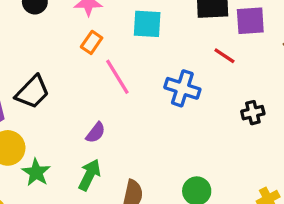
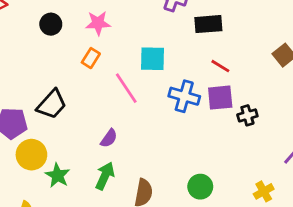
purple square: (250, 21) -> (220, 98), moved
cyan square: (147, 24) -> (153, 59), moved
orange rectangle: (92, 42) -> (91, 58), moved

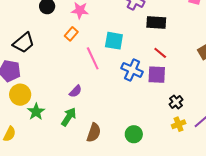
black trapezoid: (52, 104) -> (24, 43), moved
black cross: (247, 115) -> (176, 102), moved, turned -32
yellow cross: (264, 191) -> (179, 124), moved

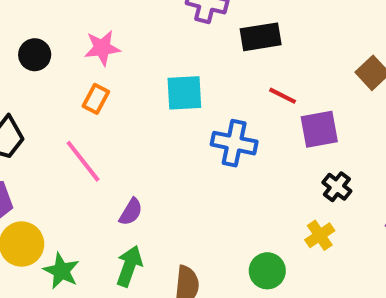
pink line: (93, 58) -> (83, 161), moved
purple square: (157, 75) -> (319, 129), moved
yellow cross: (179, 124) -> (320, 235), moved

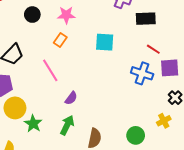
blue cross: (234, 143) -> (142, 73), moved

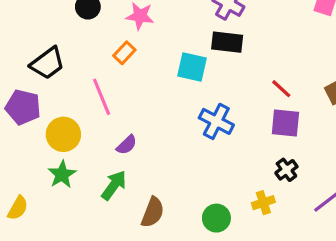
black rectangle: (146, 19) -> (227, 42), moved
red line: (153, 49) -> (281, 89), moved
blue cross: (142, 73) -> (216, 121), moved
yellow circle: (15, 108) -> (63, 134), moved

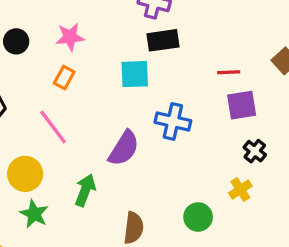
red line: (281, 89) -> (229, 72), turned -30
purple semicircle: (127, 145) -> (124, 148), moved, size x1.6
green arrow: (114, 185) -> (85, 190), moved

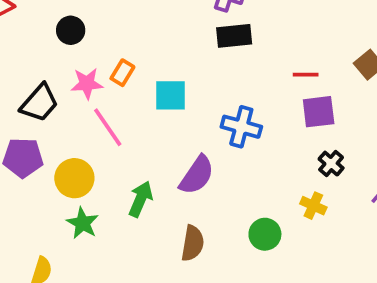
pink star: (70, 37) -> (87, 84), moved
cyan square: (135, 74) -> (170, 95), moved
purple semicircle: (124, 148) -> (197, 175), moved
yellow cross: (240, 189) -> (313, 206), turned -35

